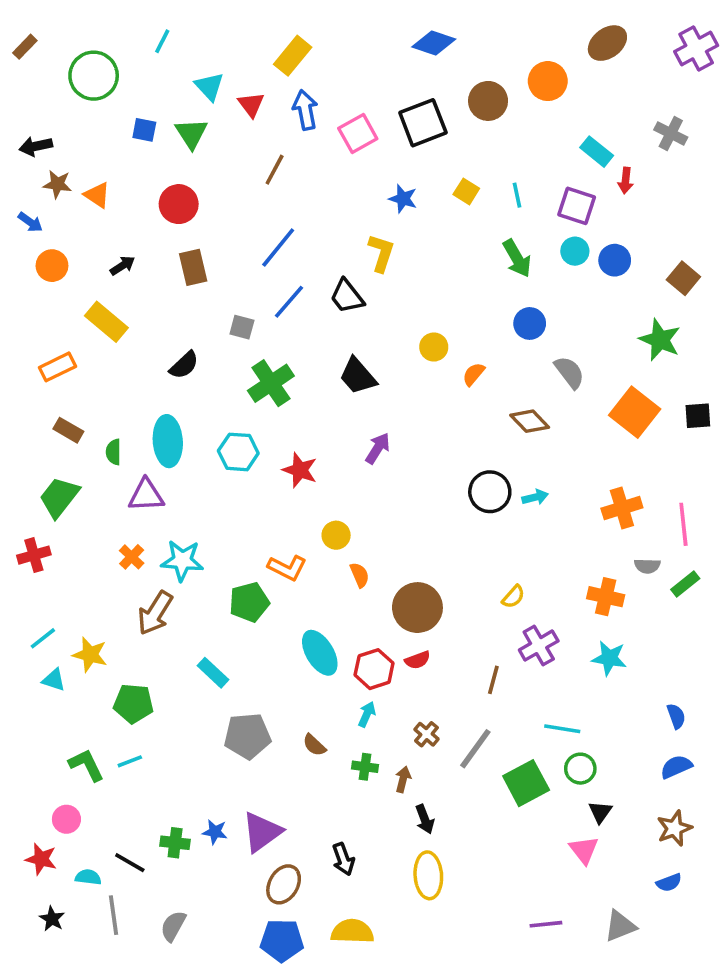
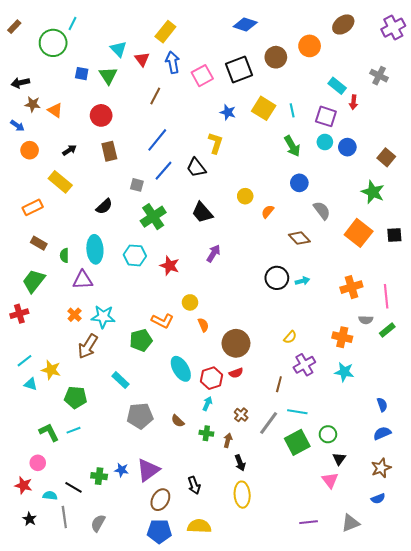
cyan line: (162, 41) -> (72, 23), moved
yellow square: (466, 191) -> (264, 108), size x1.6
cyan line: (562, 729) -> (297, 412), moved

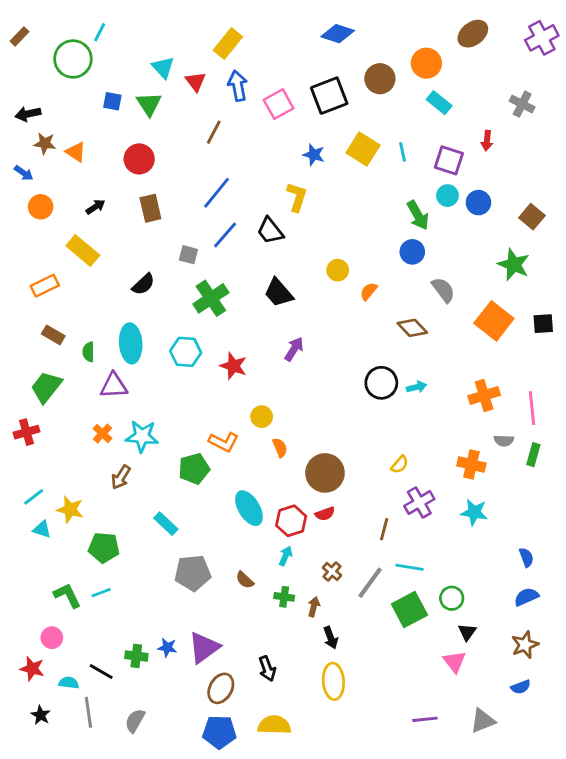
cyan rectangle: (337, 86) -> (439, 103), moved
green arrow: (292, 146) -> (418, 215), moved
green rectangle: (387, 330) -> (533, 455), turned -35
brown arrow: (88, 346) -> (121, 477), size x0.7

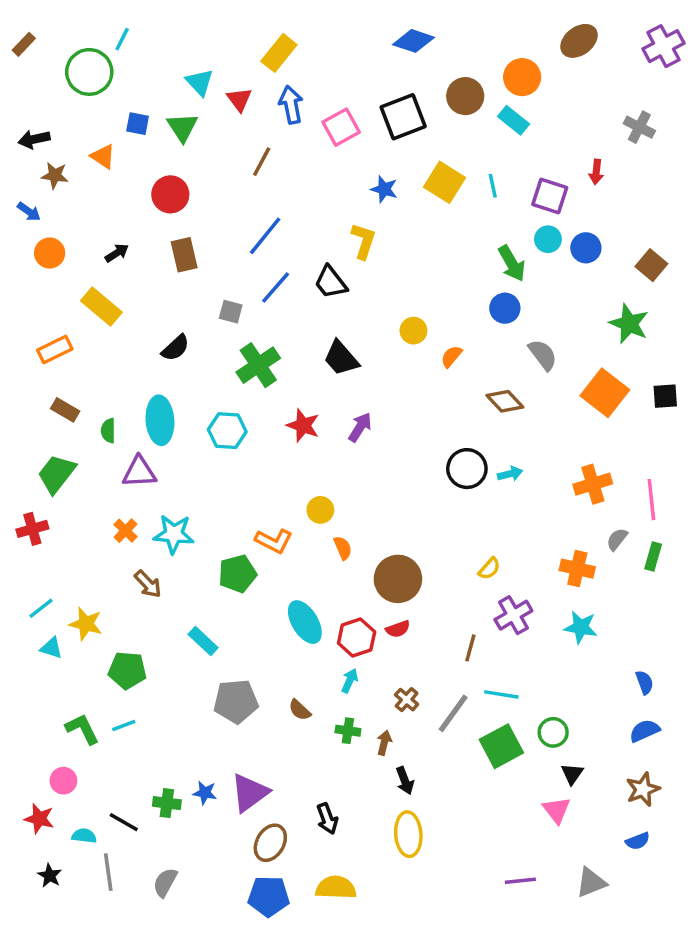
cyan rectangle: (439, 103) -> (513, 120), moved
orange triangle: (76, 152) -> (103, 156), moved
red star: (233, 366) -> (303, 425), moved
gray semicircle: (504, 441) -> (617, 539), turned 126
brown arrow: (121, 477) -> (148, 584), turned -75

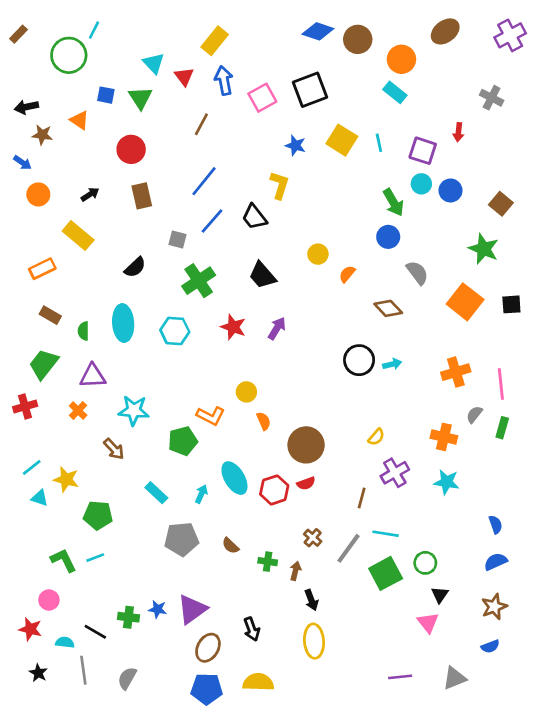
brown circle: (465, 96) -> (358, 39), moved
purple triangle: (139, 472) -> (93, 376), moved
orange cross: (125, 531) -> (78, 410), moved
cyan arrow: (350, 681) -> (201, 494), moved

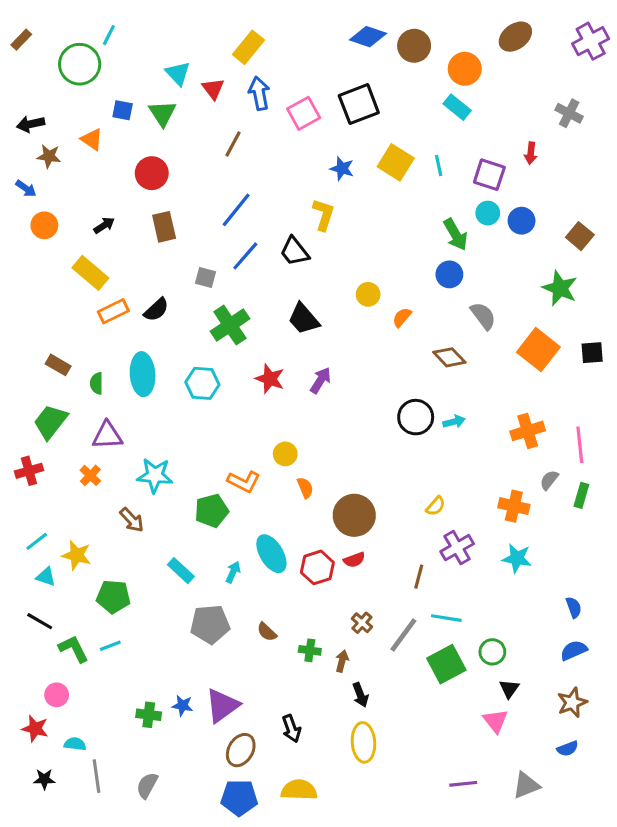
orange rectangle: (42, 269) -> (113, 311), moved
black line: (95, 632) -> (40, 621), moved
black star: (38, 673) -> (44, 779), turned -30

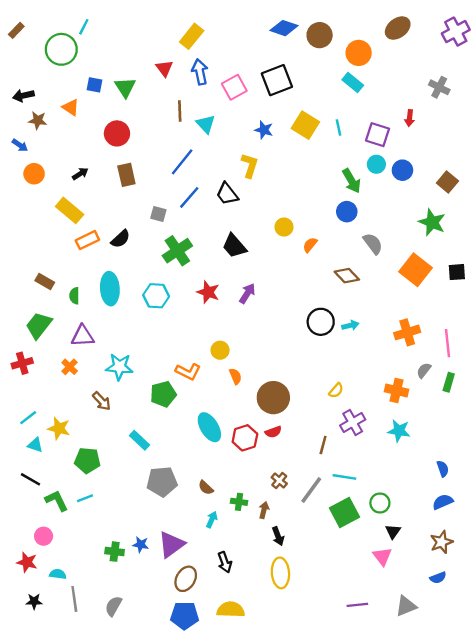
cyan triangle: (178, 73) -> (206, 124), moved
brown line: (233, 144) -> (180, 111), turned -30
cyan arrow: (233, 572) -> (212, 520), moved

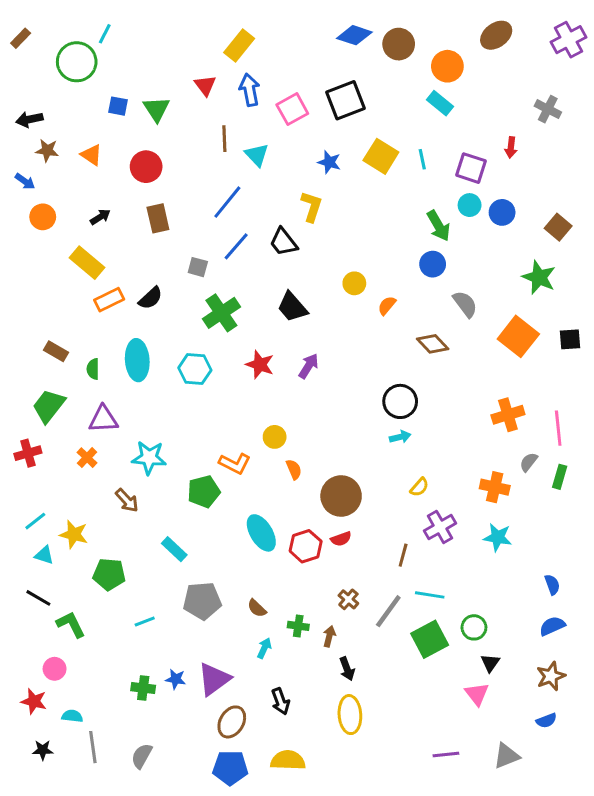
orange triangle: (71, 107) -> (91, 155), moved
cyan arrow: (350, 325) -> (400, 437), moved
cyan line: (85, 498) -> (145, 622), moved

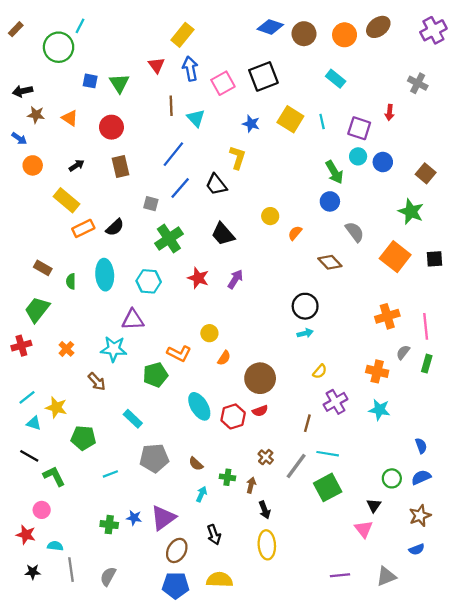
orange circle: (447, 66) -> (345, 35), moved
purple triangle: (103, 419) -> (133, 320), moved
orange semicircle: (294, 469) -> (224, 358), turned 56
green circle: (474, 627) -> (392, 478), moved

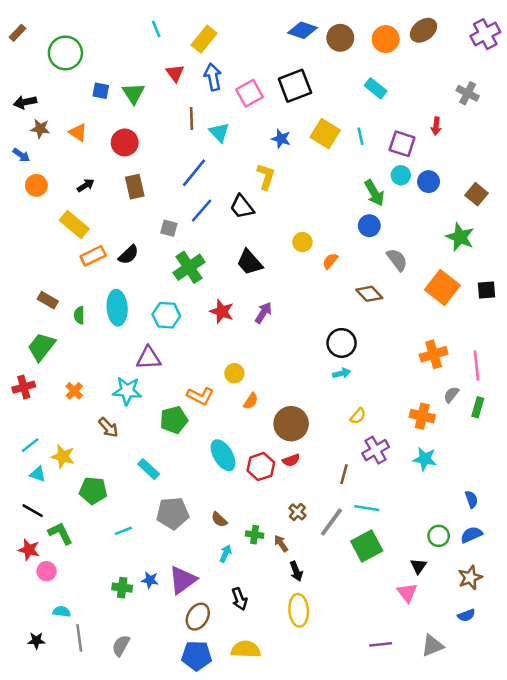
cyan line: (80, 26) -> (156, 29), moved, turned -49
brown arrow: (251, 485) -> (281, 543), turned -49
red star: (26, 535) -> (29, 550), moved

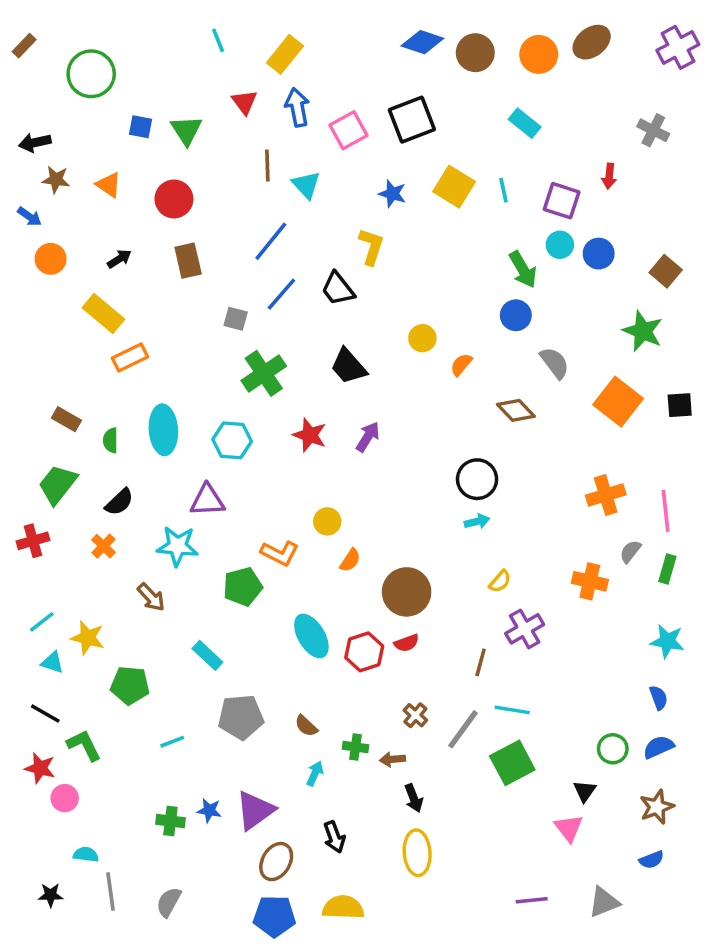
black semicircle: (128, 255) -> (119, 502), moved
cyan star: (425, 459) -> (667, 641), moved
brown arrow: (281, 543) -> (392, 759), turned -60

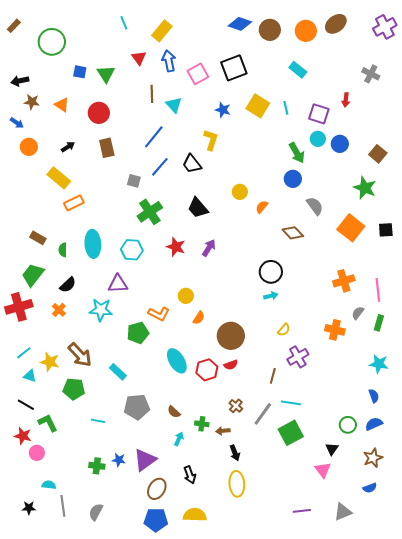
red cross: (33, 541) -> (19, 307), size x1.5
brown arrow: (151, 597) -> (80, 355), moved, size x1.5
cyan line: (172, 742) -> (98, 421), turned 32

